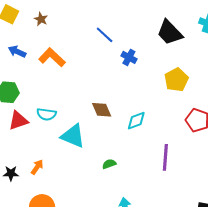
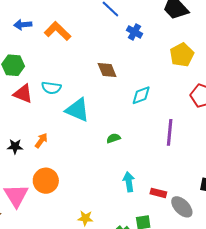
blue arrow: (17, 51) -> (23, 25), turned -30
brown diamond: (102, 110) -> (107, 70), moved
red triangle: (18, 121) -> (23, 94), turned 40

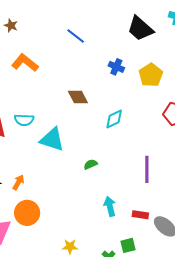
blue cross: (135, 32) -> (116, 67), moved
purple line: (170, 132) -> (147, 169), moved
orange arrow: (41, 140) -> (18, 182), moved

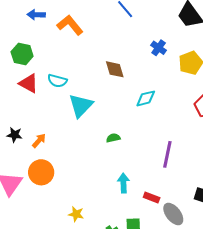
cyan triangle: (52, 139) -> (81, 106), turned 44

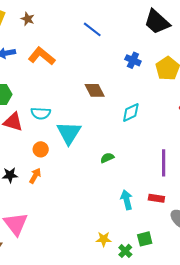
orange circle: (41, 172) -> (41, 149), moved, size x0.6
red rectangle: (152, 197) -> (156, 198), moved
yellow star: (76, 214) -> (104, 239), moved

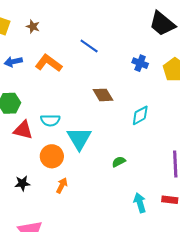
blue line: (92, 29) -> (89, 46), moved
orange circle: (41, 149) -> (52, 156), size x1.5
orange arrow: (35, 176) -> (62, 185), moved

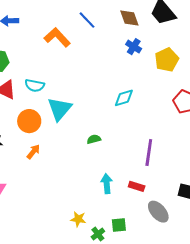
orange L-shape: (49, 63) -> (57, 37), moved
brown diamond: (103, 95) -> (129, 18), moved

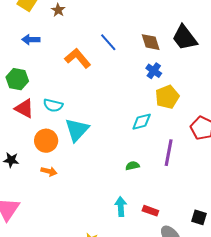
yellow pentagon: (167, 60) -> (167, 97), moved
green semicircle: (94, 139) -> (132, 166), moved
orange arrow: (33, 152) -> (49, 171), turned 63
purple line: (149, 152) -> (169, 153), moved

